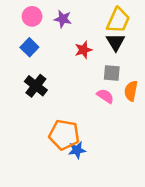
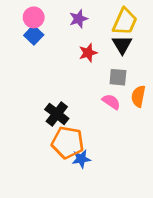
purple star: (63, 19) -> (79, 19), moved, turned -30
blue square: (29, 47) -> (34, 35), moved
black cross: (36, 86) -> (57, 114), moved

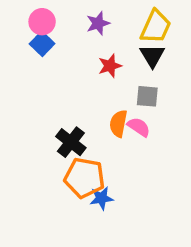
orange semicircle: (138, 96) -> (118, 124), moved

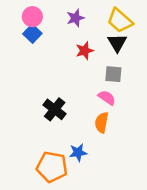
yellow trapezoid: (156, 27) -> (120, 21), turned 108
orange semicircle: (118, 124) -> (102, 122), moved
orange pentagon: (84, 178) -> (52, 167), moved

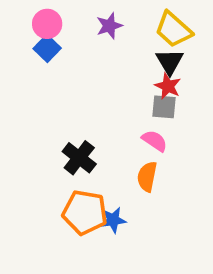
red star: (85, 51) -> (168, 86), moved, turned -30
orange pentagon: (52, 167) -> (85, 212), moved

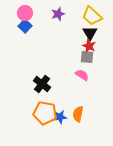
orange semicircle: (147, 177) -> (78, 114), moved

